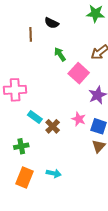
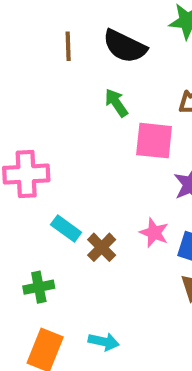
black semicircle: (52, 23) -> (125, 46), moved, size x1.5
brown line: (31, 34) -> (68, 46), moved
pink square: (79, 73) -> (154, 141), turned -36

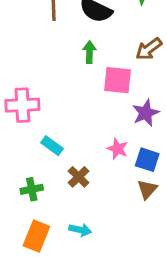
green arrow: (116, 103) -> (89, 52), turned 35
brown cross: (102, 247) -> (79, 177), moved

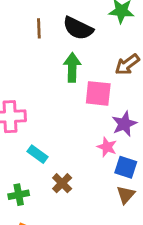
green arrow: (89, 52) -> (72, 67), size x1.4
pink star: (118, 149) -> (107, 147), moved

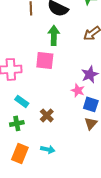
pink square: (98, 93) -> (45, 60), moved
cyan rectangle: (37, 154) -> (22, 101), moved

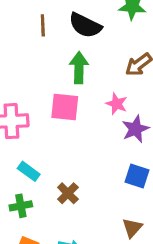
pink star: (78, 90) -> (117, 104), moved
brown triangle: (91, 123) -> (132, 228), moved

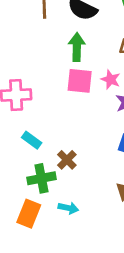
pink square: (65, 107) -> (80, 81), moved
green cross: (21, 206) -> (41, 178), moved, size x1.4

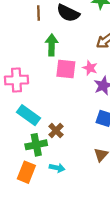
green arrow: (77, 47) -> (52, 45), moved
cyan rectangle: (32, 140) -> (29, 115), size x1.5

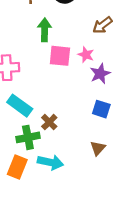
cyan arrow: (57, 168) -> (50, 162), size x1.5

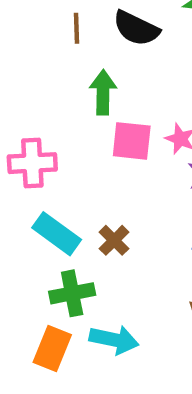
brown cross: (49, 122) -> (114, 240), moved

